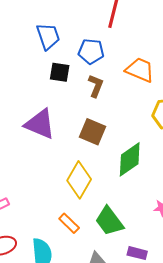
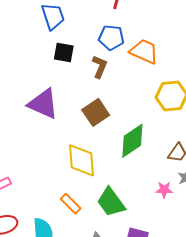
blue pentagon: (91, 51) -> (111, 38), moved
brown square: (93, 132) -> (96, 112), turned 32
yellow diamond: (79, 180) -> (81, 160), turned -36

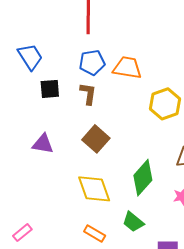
purple triangle: (43, 104) -> (43, 144), size x0.7
green diamond: (132, 141) -> (143, 178), moved
green trapezoid: (111, 202) -> (133, 222), size x0.7

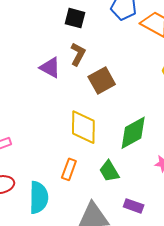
brown L-shape: (88, 94) -> (78, 54), moved
orange rectangle: (95, 233) -> (69, 169), turned 60

